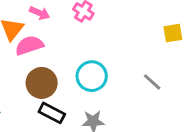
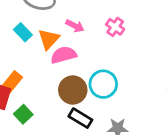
cyan circle: (92, 76) -> (103, 84), moved

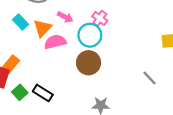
cyan circle: (103, 84) -> (90, 35), moved
brown circle: (73, 90) -> (89, 63), moved
black rectangle: (80, 118) -> (43, 93), moved

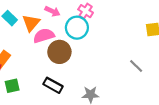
brown circle: (89, 63) -> (59, 52), moved
green square: (20, 92) -> (12, 86), turned 32
black rectangle: (43, 93) -> (53, 85), moved

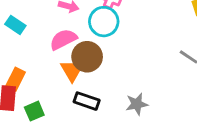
orange triangle: (31, 23) -> (72, 70), moved

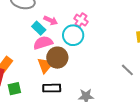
cyan rectangle: (15, 25) -> (39, 28), moved
black rectangle: (87, 101) -> (52, 88), turned -30

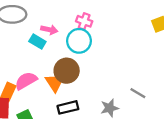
pink semicircle: (43, 43) -> (26, 81), moved
gray line: (127, 70) -> (138, 93), moved

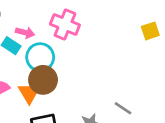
pink cross: (84, 21) -> (65, 25), size x1.5
cyan circle: (79, 41) -> (40, 57), moved

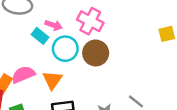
brown circle: (43, 80) -> (96, 53), moved

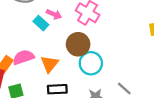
cyan circle: (65, 49) -> (91, 63), moved
brown circle: (96, 53) -> (78, 44), moved

